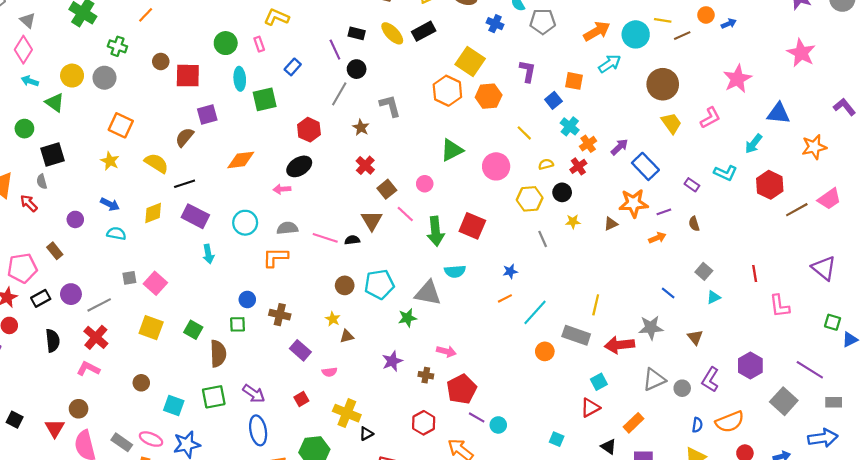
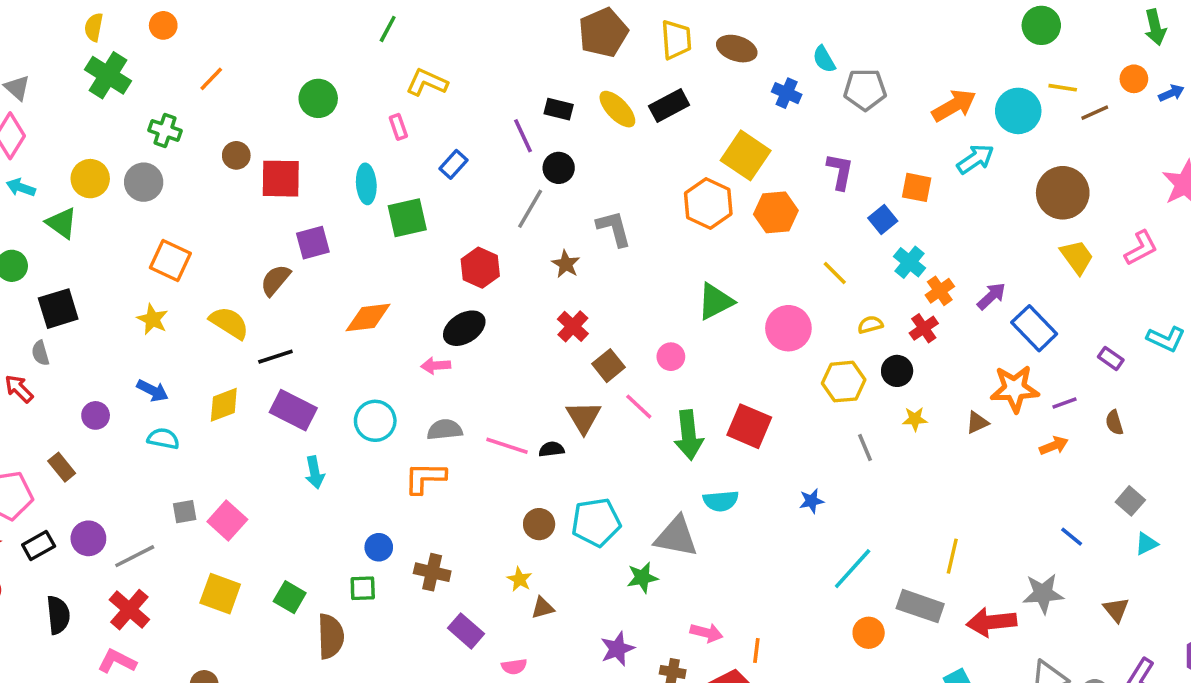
green circle: (226, 43) -> (318, 98), moved
orange line: (505, 298) -> (756, 651), moved, turned -56

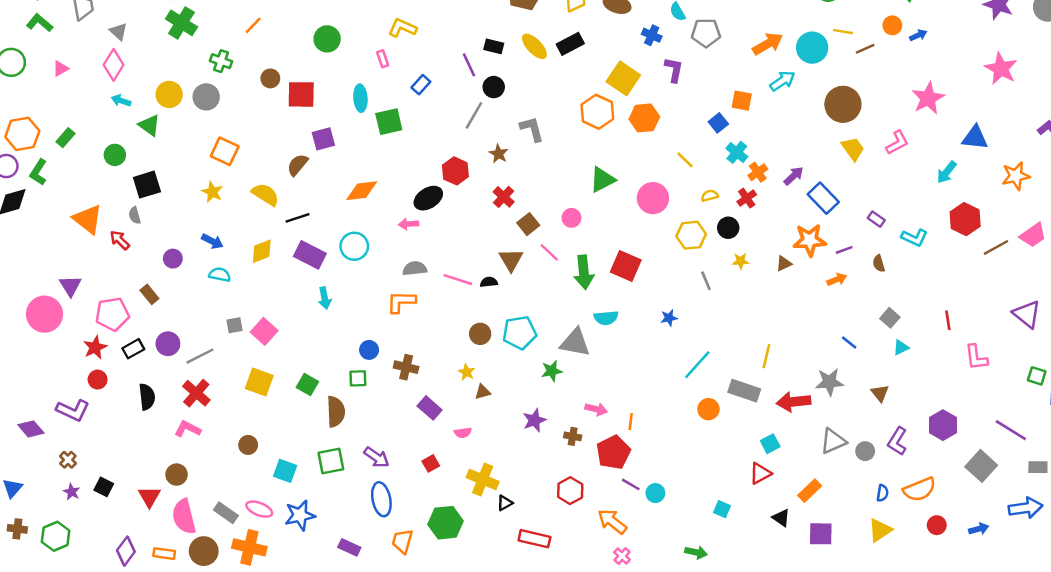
purple L-shape: (840, 171) -> (674, 70), moved
red hexagon: (480, 268) -> (455, 171), moved
cyan L-shape: (1166, 339) -> (915, 238), moved
cyan circle: (375, 421) -> (354, 246), moved

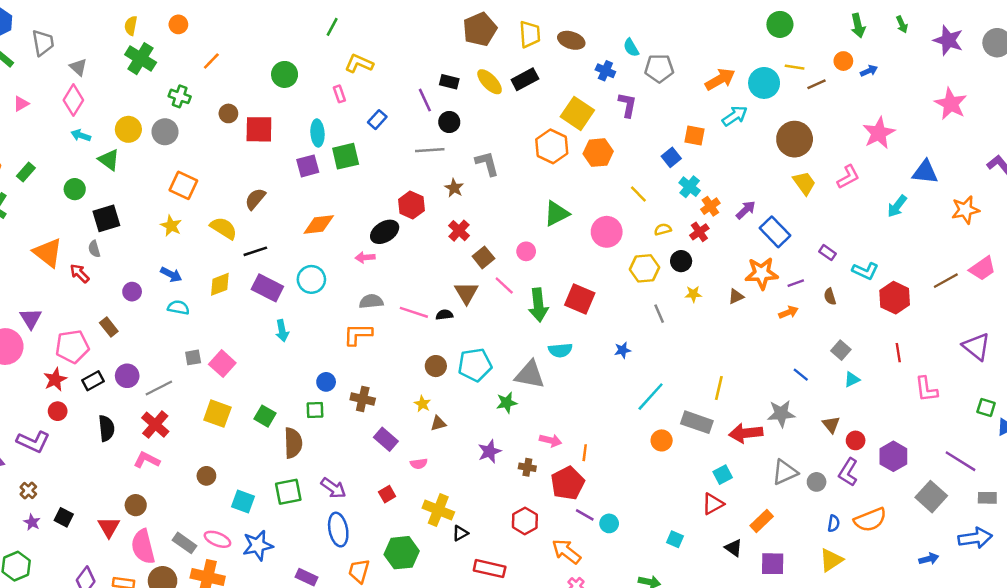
gray line: (474, 115) -> (430, 150), turned 56
purple square: (323, 139) -> (308, 166), moved
red hexagon: (965, 219) -> (895, 298), moved
red circle: (937, 525) -> (856, 440), moved

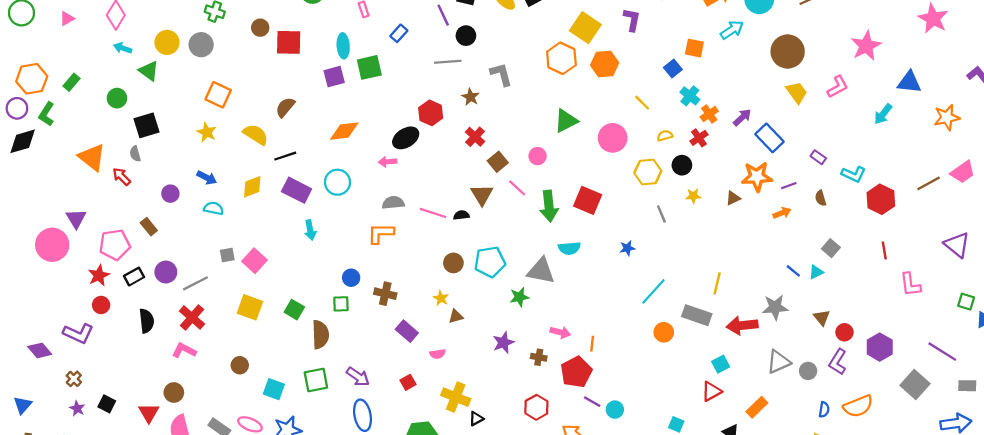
cyan triangle: (852, 379) -> (816, 272), moved

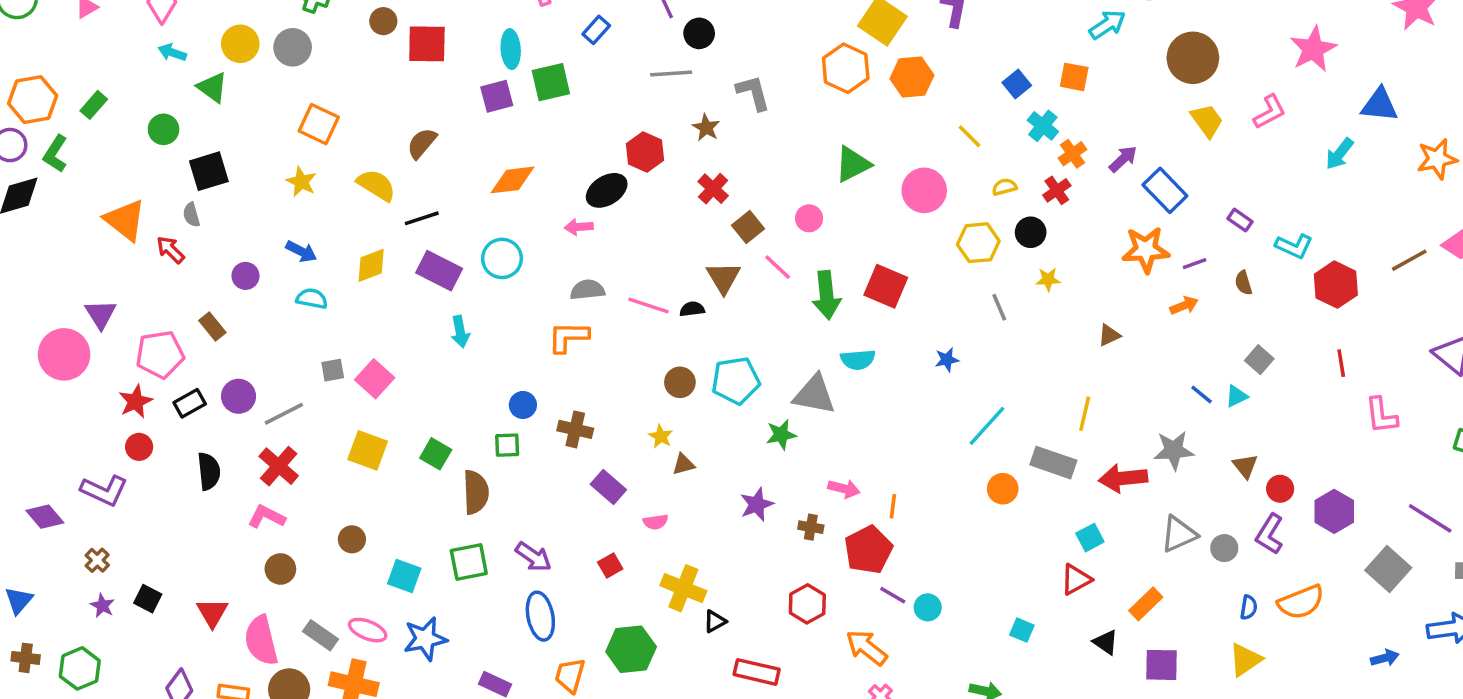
orange square: (694, 48) -> (1074, 77), moved
brown triangle: (733, 198) -> (1109, 335), moved
brown circle: (174, 393) -> (280, 569), moved

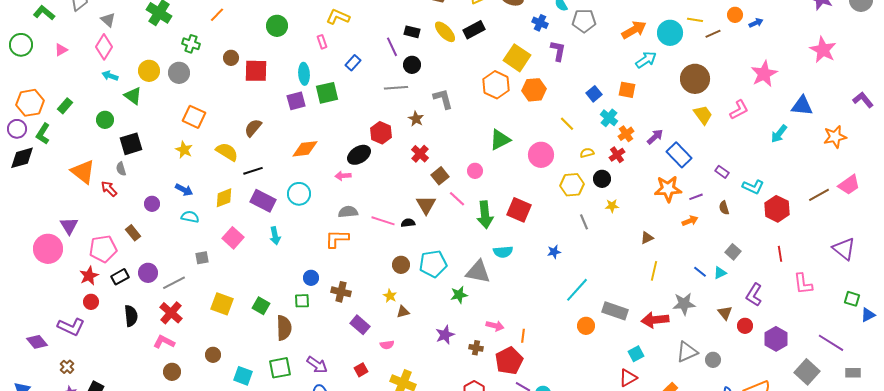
pink square: (375, 379) -> (233, 238), moved
yellow line: (1085, 414) -> (654, 271), moved
purple L-shape: (1270, 534) -> (754, 295), moved

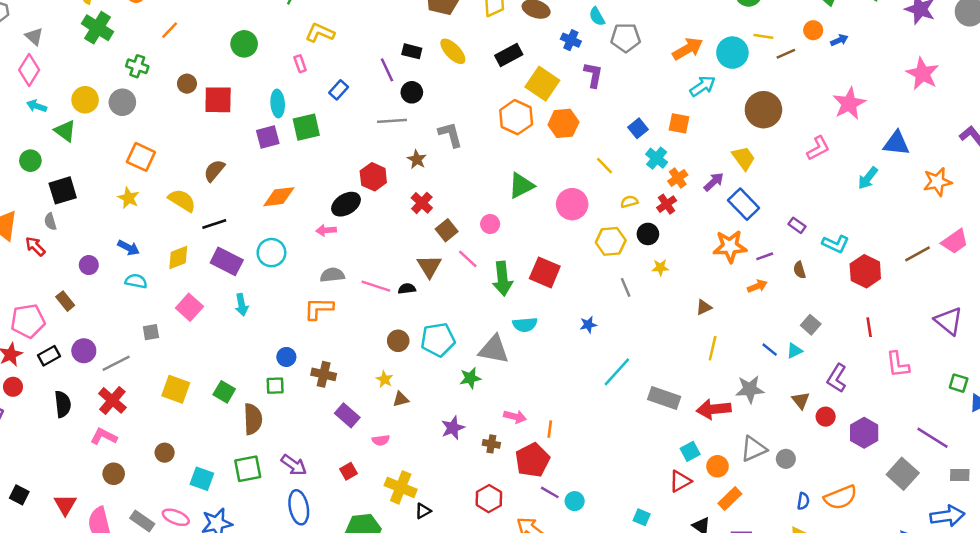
black rectangle: (474, 30) -> (509, 55), moved
yellow trapezoid: (703, 115) -> (744, 158), moved
orange circle: (586, 326) -> (718, 466), moved

